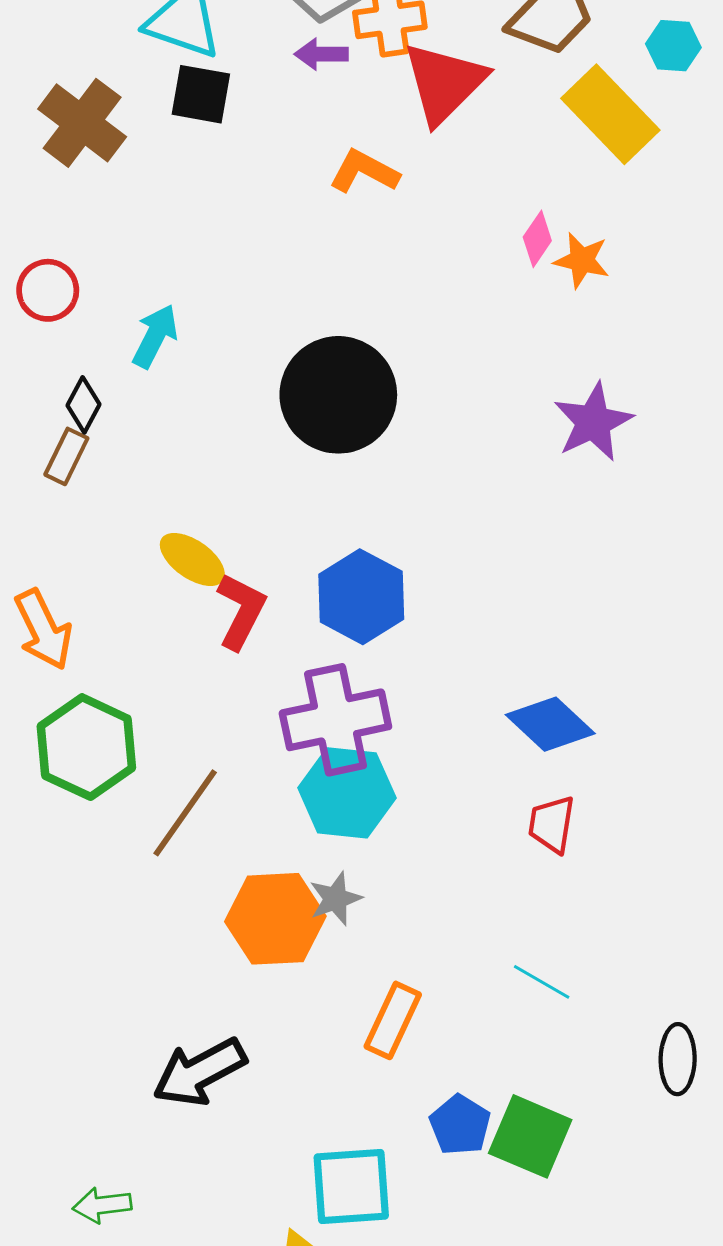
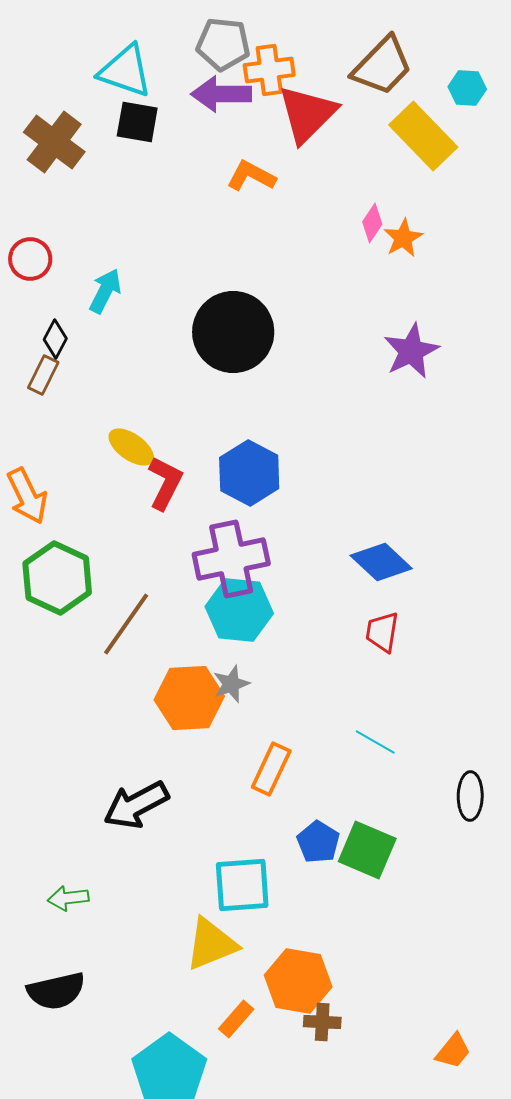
purple arrow: (321, 54) -> (221, 94), size x1.6
orange star: (582, 260) -> (403, 238), turned 30

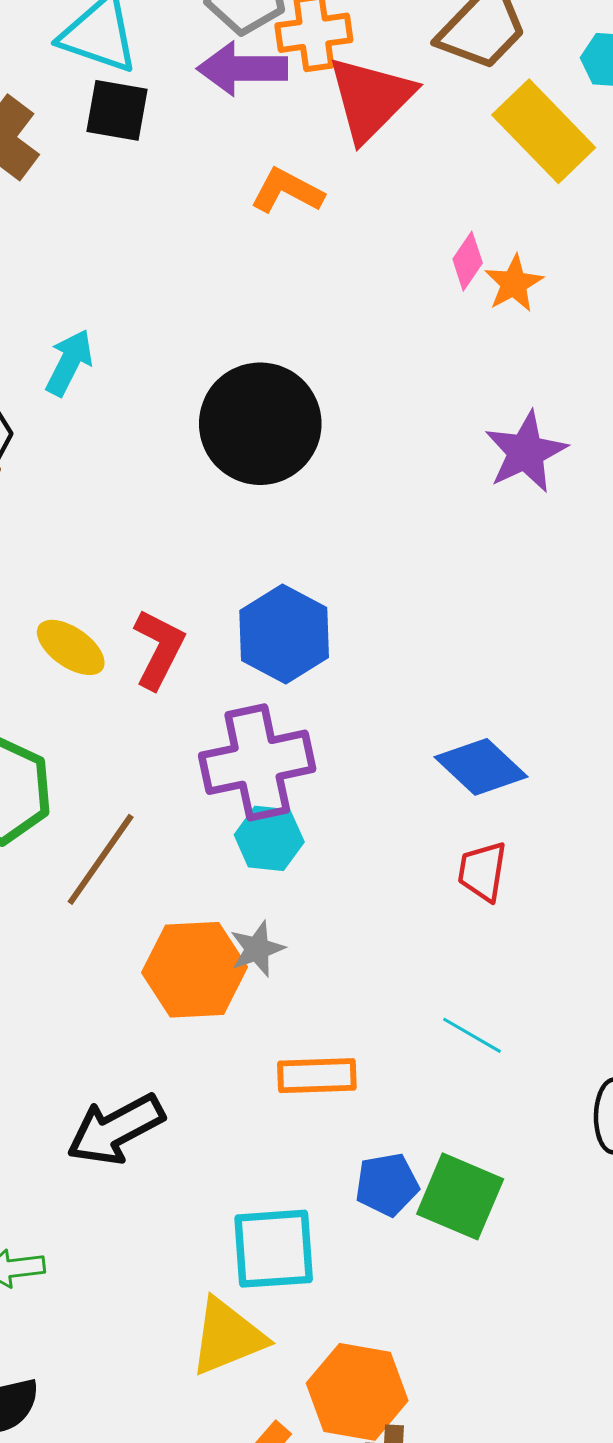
yellow ellipse: (131, 447) -> (71, 647), moved
cyan hexagon: (239, 610) -> (269, 838), size x0.7
orange rectangle: (271, 769) -> (317, 1076), turned 63
blue pentagon: (318, 842) -> (387, 1185), turned 30

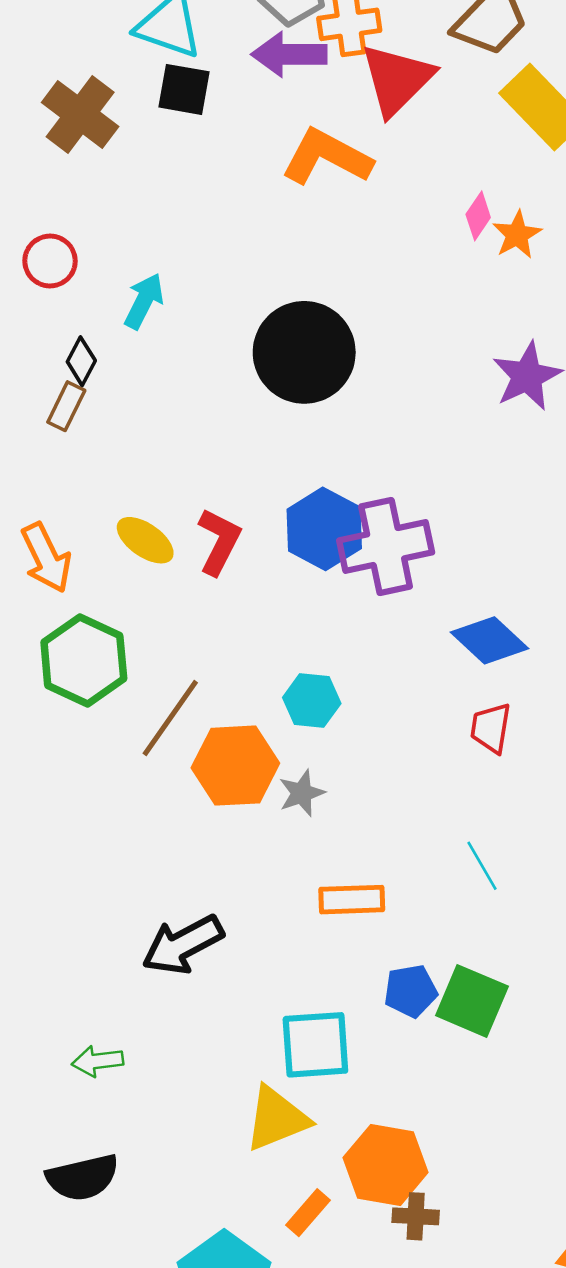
orange L-shape: (287, 191) -> (327, 157), size x1.5
purple cross: (257, 762) -> (386, 546), moved
orange hexagon: (195, 970) -> (235, 766), moved
cyan line: (472, 1035) -> (482, 866), turned 30

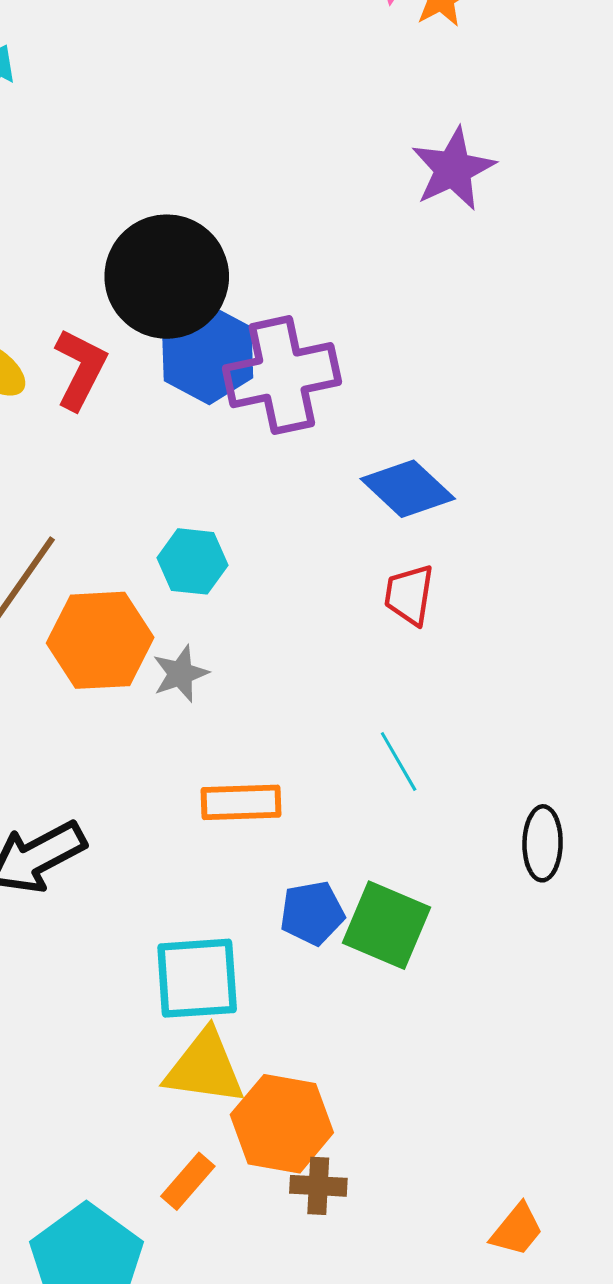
black circle: (304, 352) -> (167, 277), moved
yellow triangle: (277, 1119) -> (205, 1068), moved, turned 30

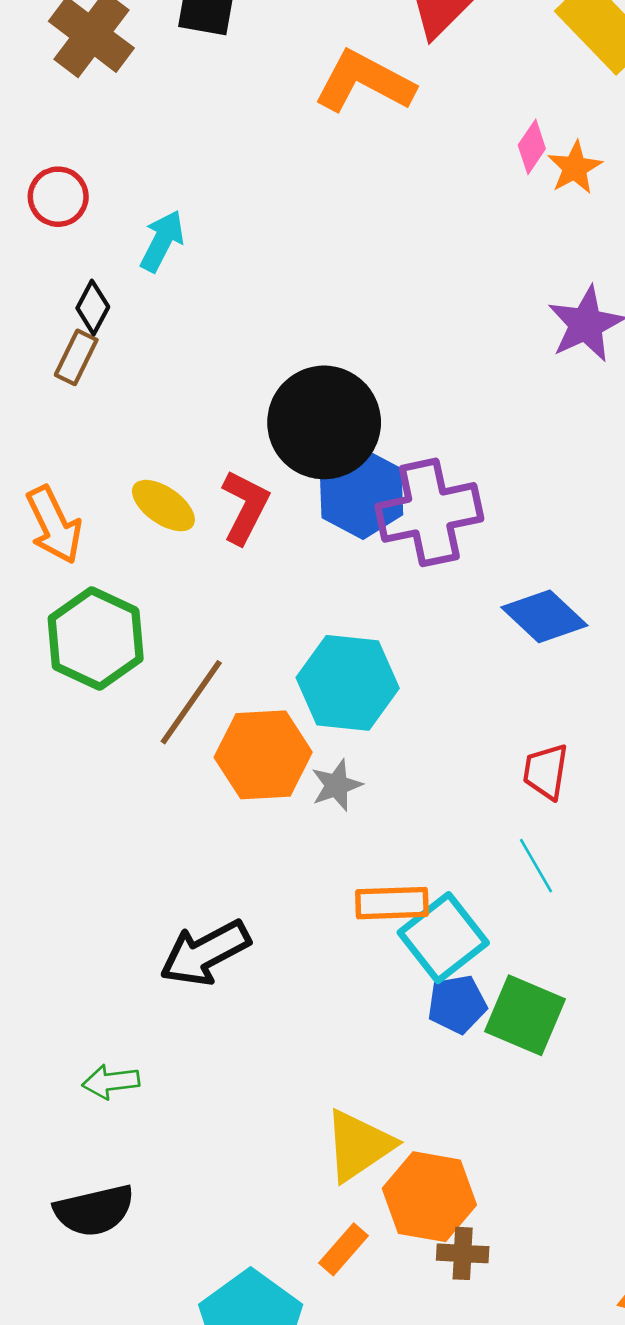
cyan hexagon: (192, 561) -> (348, 683), size x1.6
red trapezoid: (409, 595) -> (546, 771), moved
cyan square: (197, 978) -> (443, 938), moved, turned -34
yellow triangle: (205, 1068) -> (359, 1145), turned -42

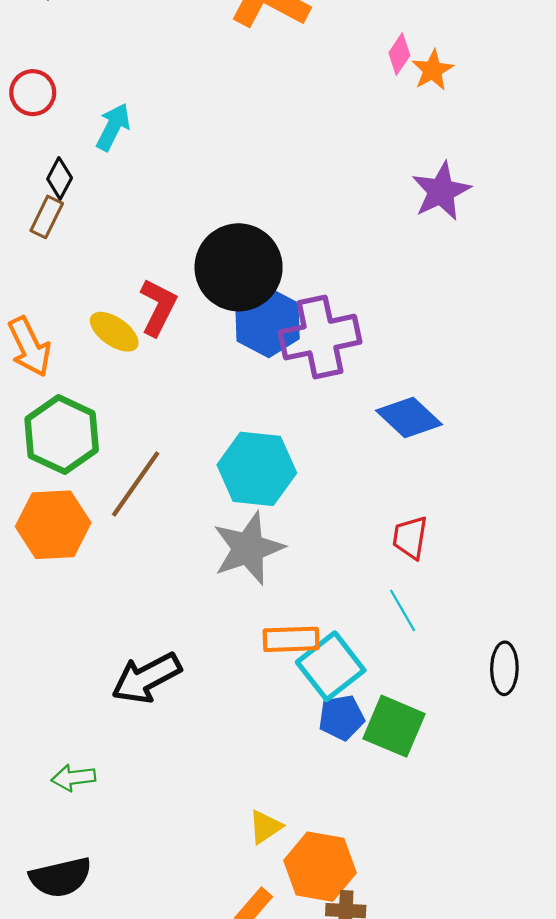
red L-shape: (245, 507) -> (158, 307), moved
orange hexagon: (263, 755) -> (53, 525), moved
gray star: (337, 785) -> (248, 548), size x1.8
yellow triangle: (359, 1145) -> (265, 827), size x0.6

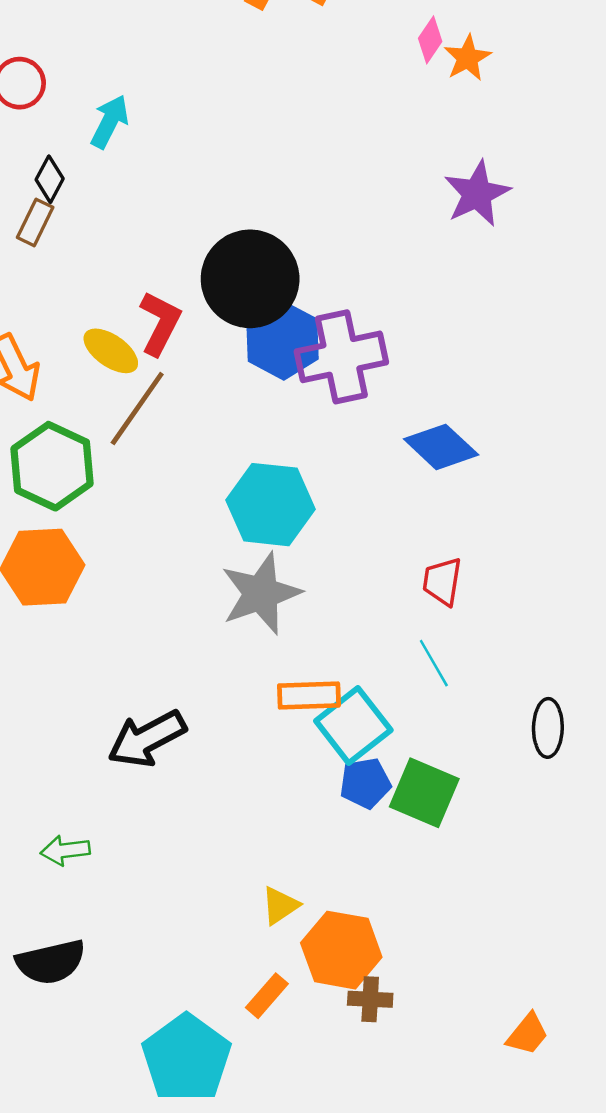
brown line: (136, 484) -> (137, 409), moved

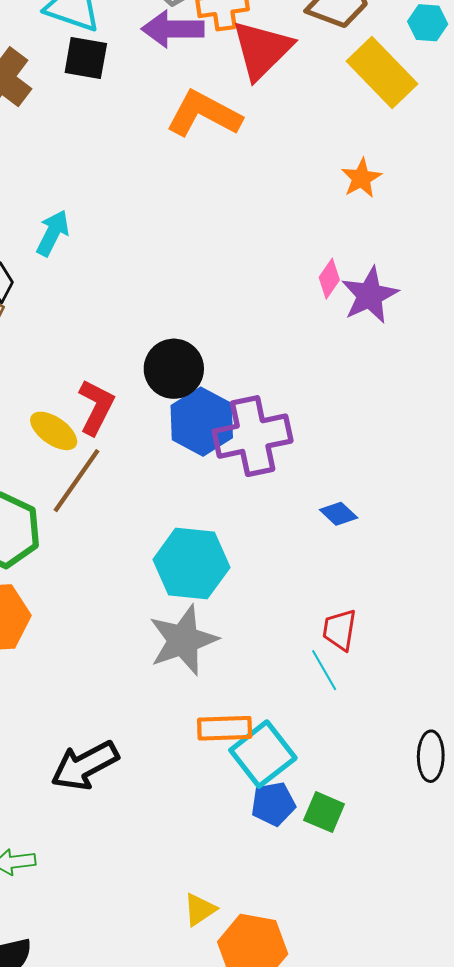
pink diamond: (430, 40) -> (329, 279), moved
black circle: (250, 279) -> (174, 369), size x0.7
blue diamond: (441, 447) -> (339, 514), size x0.6
cyan line: (434, 663) -> (324, 670), moved
green square: (424, 793) -> (324, 812), size x0.7

